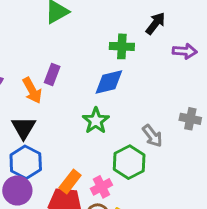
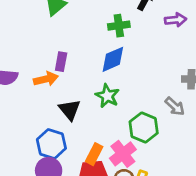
orange arrow: (32, 90) -> (46, 79), turned -65
black triangle: (24, 128) -> (70, 110), moved
gray arrow: (152, 136) -> (175, 106), moved
pink cross: (101, 187) -> (123, 154), size x1.4

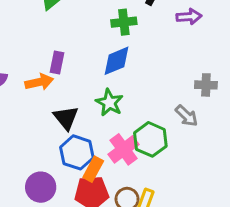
blue hexagon: (51, 144) -> (77, 152), moved
pink cross: (123, 154) -> (124, 149), moved

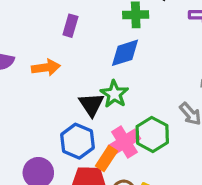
purple rectangle: (57, 62) -> (70, 26), moved
black triangle: (66, 118) -> (91, 104), moved
orange rectangle: (93, 169) -> (106, 159), moved

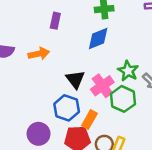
green star: (114, 94) -> (128, 71), moved
pink cross: (124, 142) -> (102, 86), moved

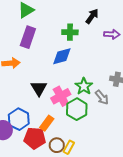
purple rectangle: (55, 21) -> (28, 37), size x1.5
blue hexagon: (67, 108) -> (19, 119), moved

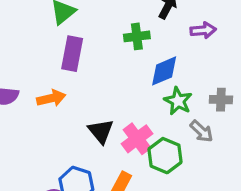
blue diamond: (62, 56) -> (164, 71), moved
green star: (84, 86) -> (178, 101), moved

